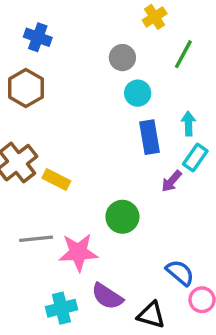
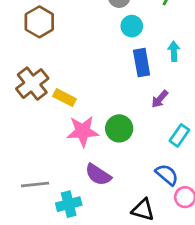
cyan rectangle: (195, 157) -> (179, 135), moved
gray line: (36, 239) -> (35, 184), moved
pink star: (78, 252) -> (83, 131), moved
purple semicircle: (107, 296) -> (98, 175), moved

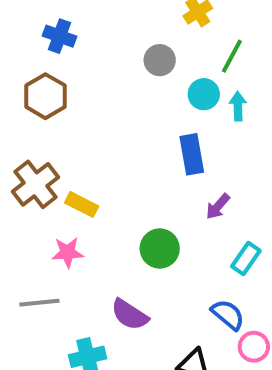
cyan circle: (132, 26) -> (204, 94), moved
cyan arrow: (174, 51) -> (238, 106), moved
pink star: (83, 131) -> (68, 253), moved, size x0.7
gray line: (35, 184) -> (39, 303), moved

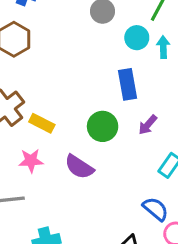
green circle: (160, 249) -> (103, 126), moved
purple semicircle: (130, 315) -> (79, 167), moved

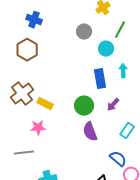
cyan arrow: (163, 47) -> (123, 71), moved
purple semicircle: (79, 167) -> (90, 132), moved, turned 36

